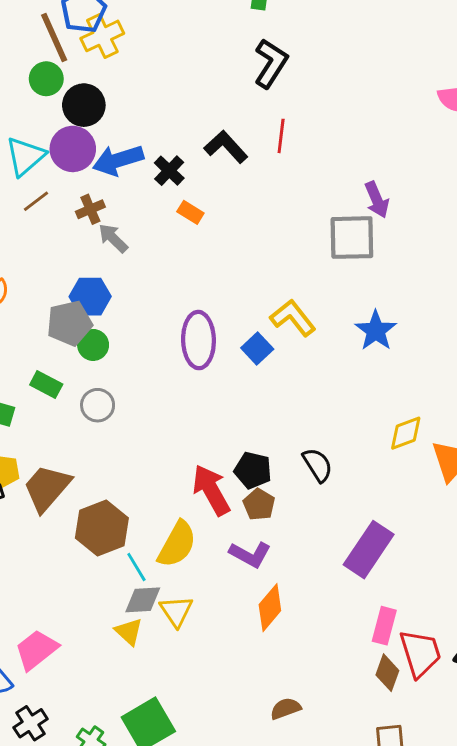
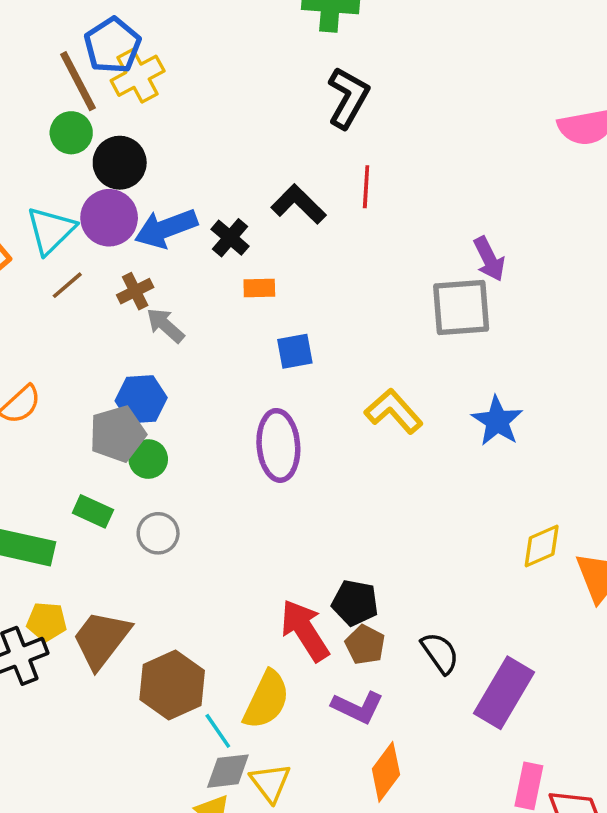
orange rectangle: (190, 212) -> (259, 288), turned -30
blue square: (257, 348) -> (295, 351), moved, turned 36
black semicircle: (318, 465) -> (440, 653), moved

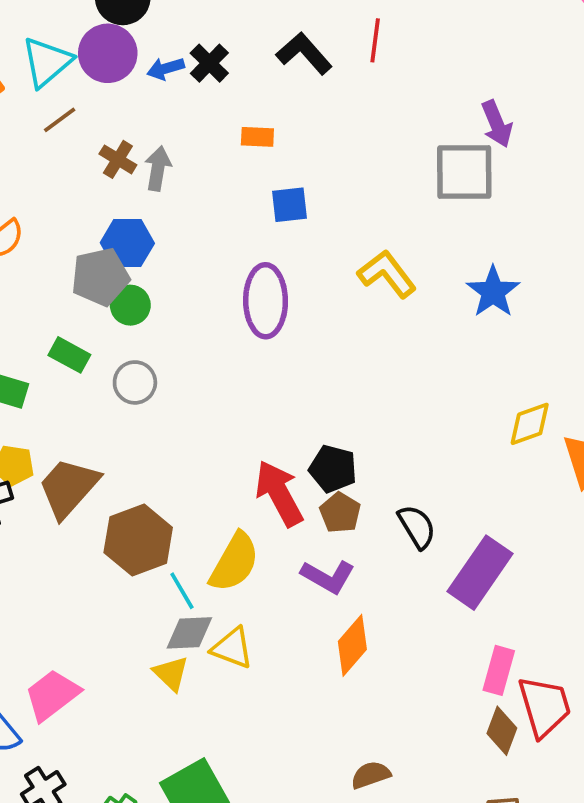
blue arrow: (166, 228) -> (166, 69), size x0.6
black cross: (230, 238) -> (209, 63), moved
brown cross: (135, 291) -> (118, 159), moved, turned -36
gray arrow: (165, 325) -> (158, 169), turned 54
yellow triangle: (270, 783) -> (232, 648), turned -36

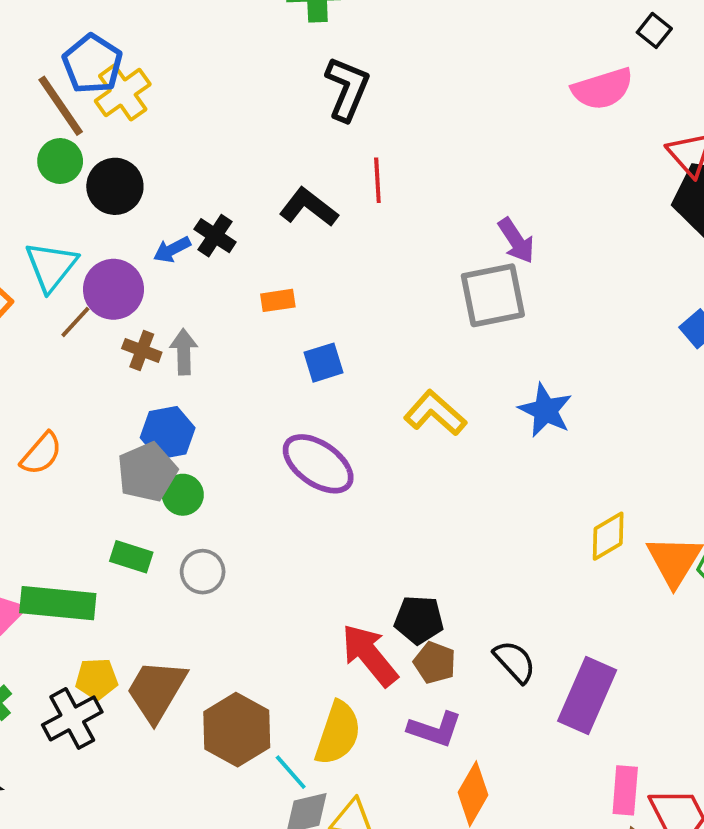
purple circle: (108, 53) -> (113, 289), moved
purple ellipse: (266, 301) -> (318, 464), turned -44

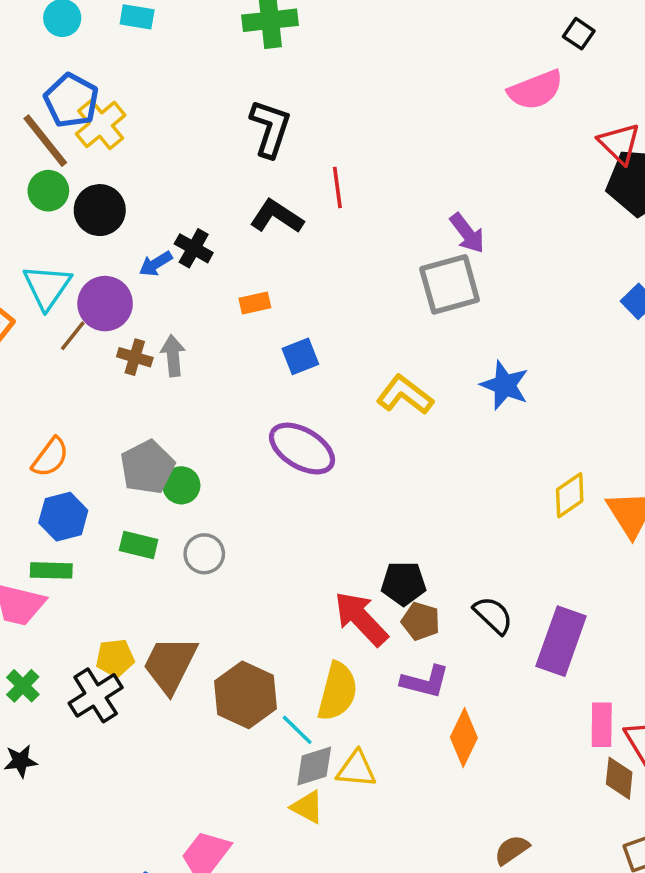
black L-shape: (347, 89) -> (270, 128), moved
blue hexagon: (168, 433) -> (63, 517), moved
green rectangle: (58, 603) -> (51, 570), moved, size x0.6

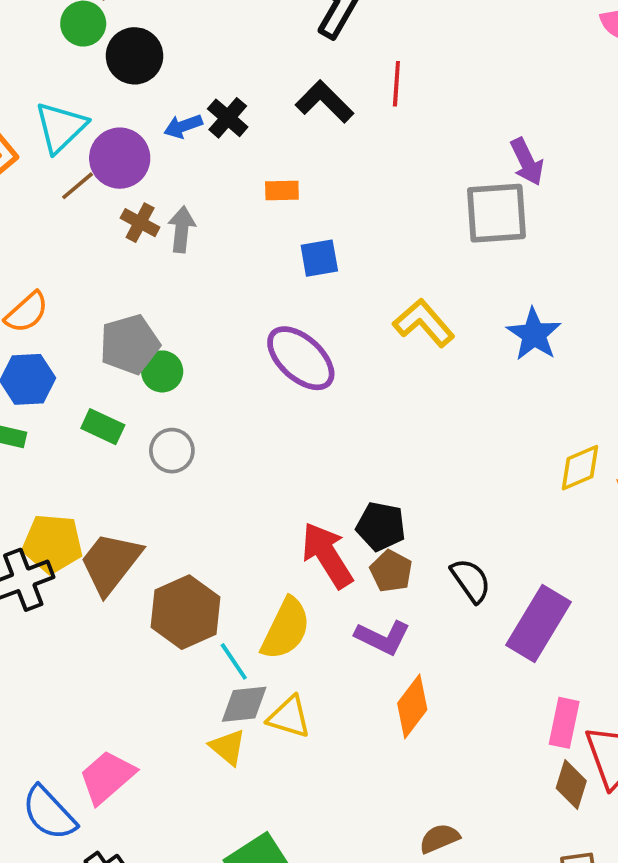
yellow pentagon: (115, 658) -> (53, 544), size x1.4

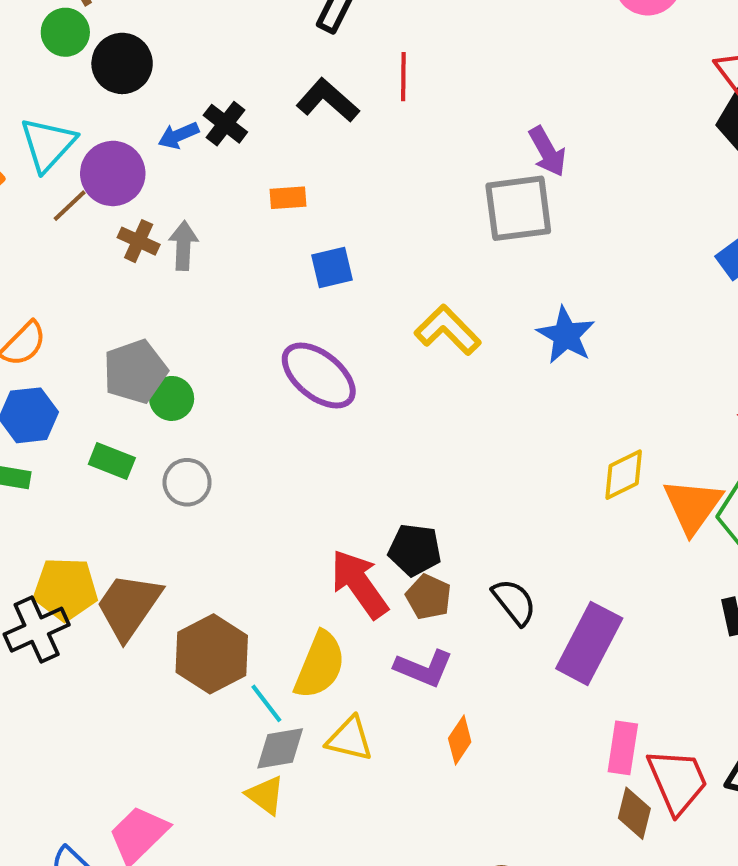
orange diamond: (412, 706) -> (460, 740), size x0.7
yellow triangle: (289, 717) -> (350, 739), moved

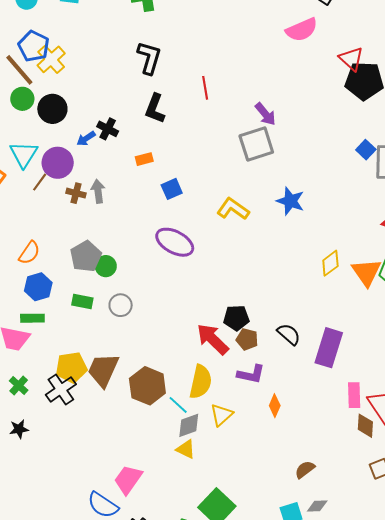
red line: (403, 77) -> (205, 88), moved
black L-shape: (328, 100) -> (155, 109), turned -100
yellow triangle: (350, 739) -> (221, 415), turned -45

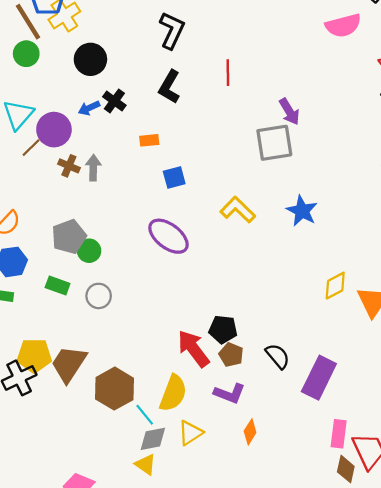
black circle: (52, 109) -> (90, 59), moved

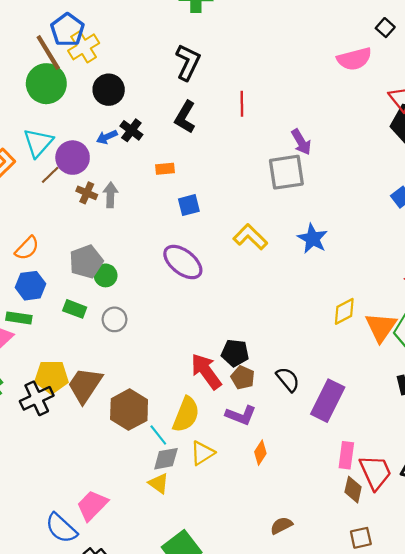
green circle: (26, 54) -> (46, 84), size x1.6

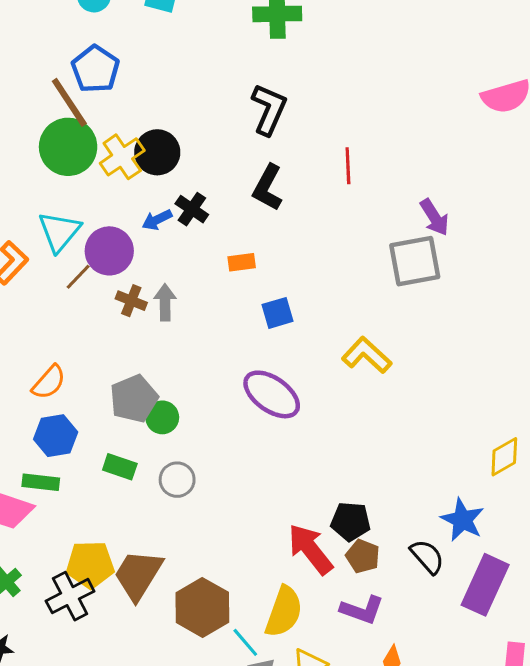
yellow cross: (84, 47) -> (122, 157), moved
blue star: (313, 239) -> (462, 520), moved

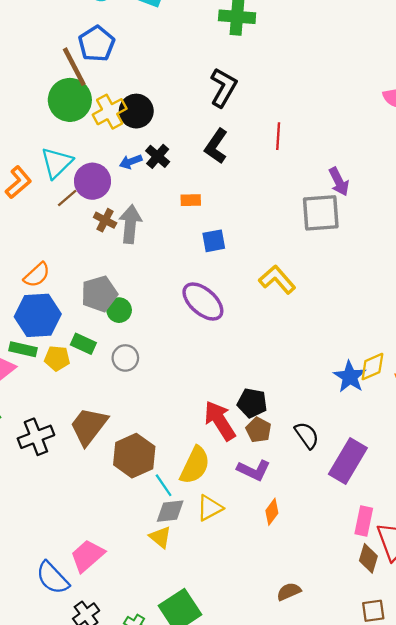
gray arrow: (165, 302) -> (130, 224), size x1.4
blue hexagon: (56, 436) -> (38, 315), size x1.4
blue star: (462, 520) -> (350, 377), moved
yellow pentagon: (90, 565) -> (57, 358), moved, size x0.7

